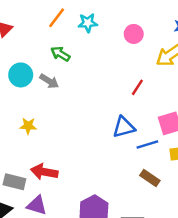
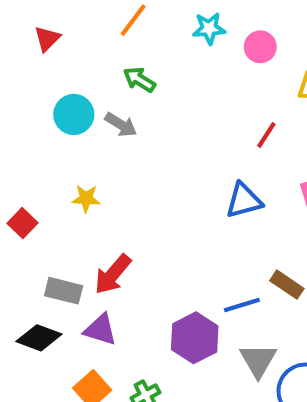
cyan star: (88, 23) -> (209, 28), moved
blue line: (147, 144) -> (242, 305), moved
red arrow: (44, 172) -> (113, 274), turned -60

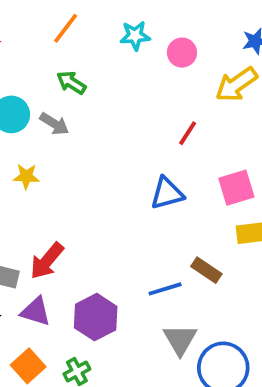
yellow star: (86, 198) -> (26, 176), moved
purple hexagon: (195, 338) -> (96, 317), moved

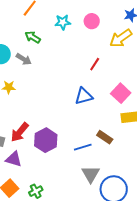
cyan star: (135, 36) -> (63, 22), moved
pink square: (236, 188) -> (121, 93), turned -30
purple hexagon: (96, 317) -> (46, 140), moved

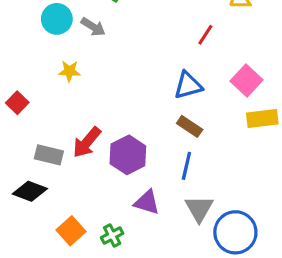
brown rectangle: (105, 137) -> (190, 126), moved
blue line: (83, 147) -> (186, 166), turned -60
purple triangle: (14, 159) -> (147, 202), moved

